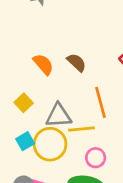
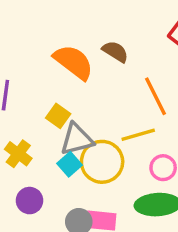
orange semicircle: (43, 64) -> (74, 62), size x1.4
gray triangle: (59, 116) -> (77, 139), moved

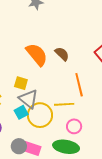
yellow square: (58, 116) -> (21, 83), turned -32
gray triangle: (77, 139) -> (28, 99), turned 40

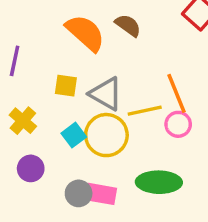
orange line: (79, 85) -> (176, 93), moved
gray triangle: (28, 99) -> (106, 94), moved
pink circle: (74, 126) -> (178, 124), moved

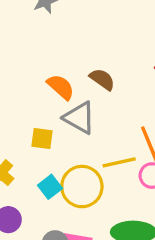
orange semicircle: (85, 33) -> (61, 87), size x0.7
gray triangle: (106, 94) -> (79, 118), moved

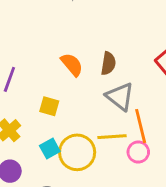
brown semicircle: (102, 79) -> (108, 63), turned 55
gray triangle: (79, 118) -> (120, 97), moved

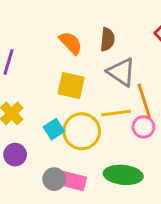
yellow square: (49, 106) -> (71, 86), moved, size x1.4

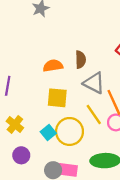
orange semicircle: (71, 43) -> (53, 66), turned -48
yellow line: (116, 113) -> (94, 114), turned 70

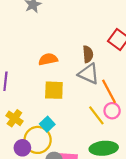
brown semicircle: (80, 60) -> (88, 54), moved
yellow line: (94, 114) -> (96, 115), moved
yellow circle: (70, 131) -> (38, 140), moved

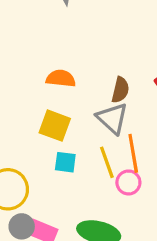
yellow line: (96, 115) -> (107, 162), moved
cyan square: (47, 124) -> (65, 162), moved, turned 32

